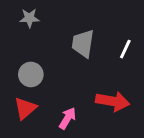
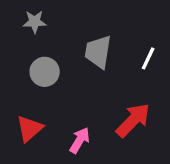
gray circle: (31, 74) -> (45, 72), moved
red arrow: (113, 101) -> (133, 120), turned -56

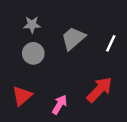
gray star: (35, 22) -> (32, 25), moved
gray trapezoid: (98, 52) -> (73, 38), turned 40

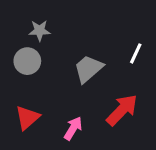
gray trapezoid: (73, 38) -> (88, 69), moved
gray circle: (33, 53) -> (27, 61), moved

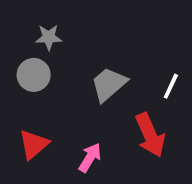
white line: (136, 53) -> (171, 86), moved
red arrow: (122, 110) -> (150, 135), turned 112

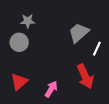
gray trapezoid: (109, 84) -> (79, 33), moved

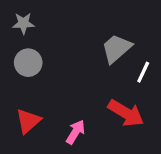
gray star: (28, 21) -> (23, 23), moved
red arrow: (85, 76) -> (126, 113), turned -35

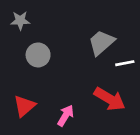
gray circle: (28, 63) -> (38, 55), moved
white line: (143, 72) -> (125, 63), turned 54

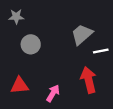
red arrow: (110, 99) -> (89, 80), turned -135
red triangle: (24, 106) -> (20, 86), turned 36

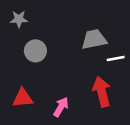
gray trapezoid: (82, 34) -> (94, 39), turned 30

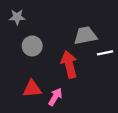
red arrow: (102, 92) -> (69, 64), moved
red triangle: (23, 98) -> (32, 89), moved

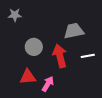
gray circle: (32, 46) -> (34, 47), moved
white line: (105, 53) -> (88, 56), moved

